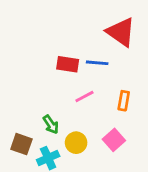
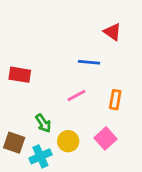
red triangle: (121, 32) -> (112, 32), size x0.6
red rectangle: (68, 64) -> (20, 75), moved

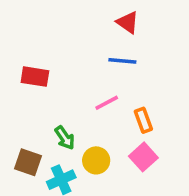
red triangle: (112, 32) -> (128, 22), moved
orange rectangle: (115, 100) -> (143, 120), moved, turned -30

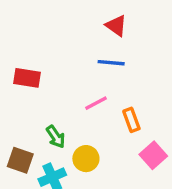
pink square: (143, 157) -> (153, 155), moved

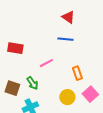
pink line: (96, 103) -> (46, 63), moved
yellow circle: (86, 159) -> (67, 97), moved
brown square: (20, 160) -> (12, 88), moved

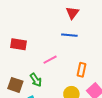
red triangle: (68, 17) -> (72, 13), turned 32
orange rectangle: (77, 73) -> (82, 70), turned 32

